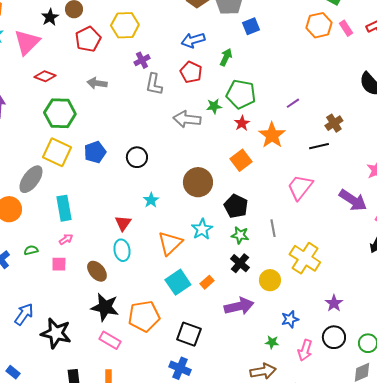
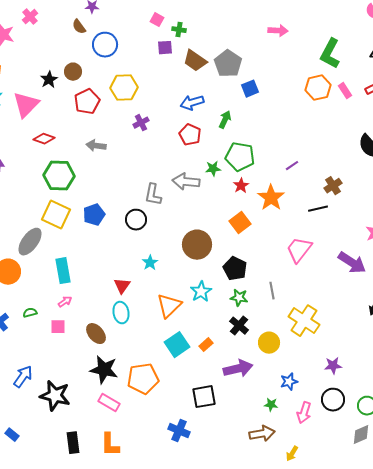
gray L-shape: (154, 84) -> (153, 195), moved
purple star: (334, 303) -> (333, 366), turned 30
black square: (189, 334) -> (204, 397), moved, turned -30

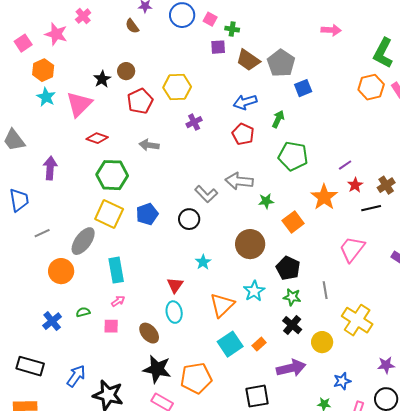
blue circle: (105, 45) -> (182, 15), moved
green star: (213, 169) -> (266, 201), moved
red star: (241, 186) -> (355, 185), moved
gray L-shape: (153, 195) -> (206, 194), turned -55

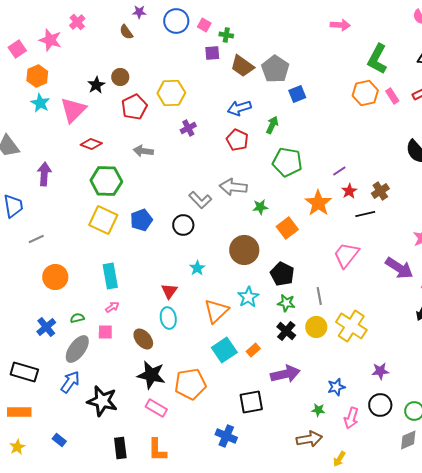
pink arrow: (331, 30) -> (340, 25), moved
gray ellipse: (83, 241) -> (77, 349), moved
yellow circle: (322, 342) -> (316, 327), moved

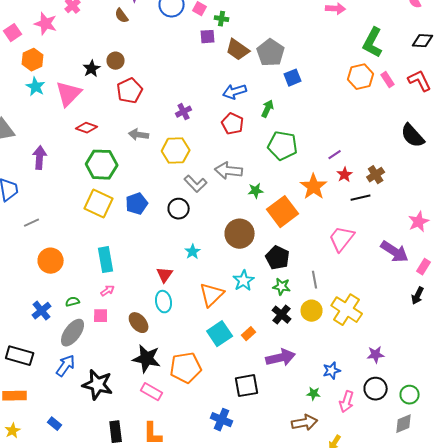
yellow hexagon: (171, 93) -> (176, 151), moved
orange square: (287, 228) -> (283, 212), size x1.4

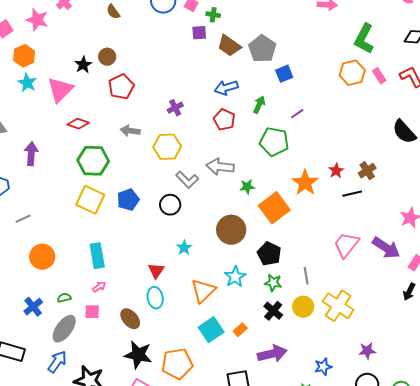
purple line: (335, 155) -> (297, 114), moved
pink trapezoid: (342, 239) -> (346, 245), moved

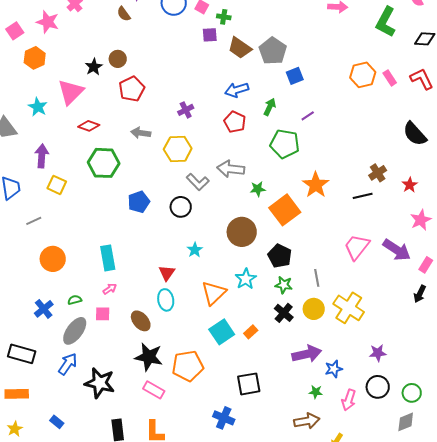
green L-shape: (364, 39) -> (386, 22), moved
cyan star: (27, 83) -> (38, 107), moved
red star: (336, 171) -> (410, 185), moved
yellow square: (90, 200) -> (57, 185), moved, size x0.7
purple arrow: (272, 354) -> (307, 354), moved

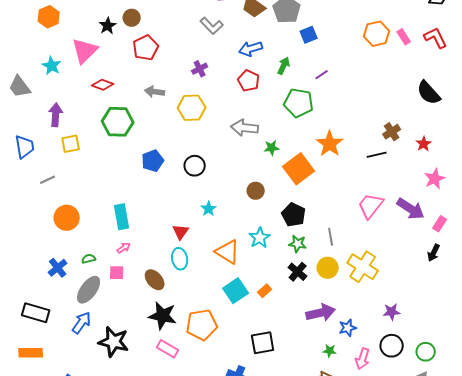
gray L-shape: (198, 182) -> (212, 26), moved
yellow square: (57, 185) -> (71, 144), turned -36
brown circle: (242, 232) -> (256, 191), size x0.6
orange triangle: (214, 293) -> (228, 252), turned -44

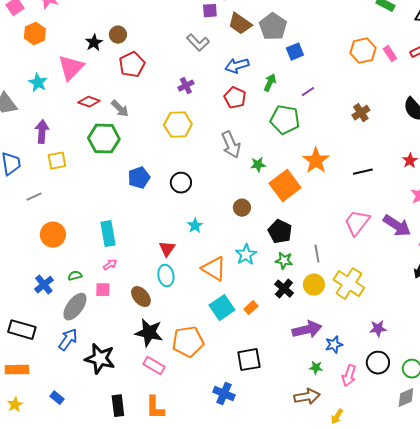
gray arrow: (155, 92) -> (120, 109), moved, turned -144
gray arrow: (245, 128) -> (231, 145), turned -120
brown cross: (392, 132) -> (361, 113), moved

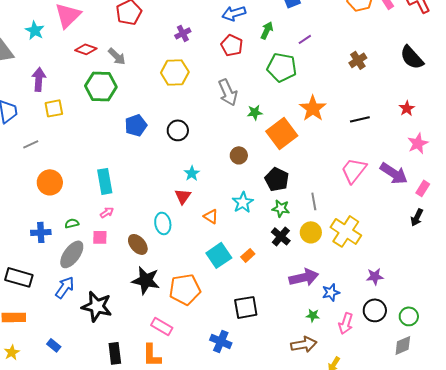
red triangle: (167, 249) -> (183, 196), moved
orange triangle: (214, 269) -> (211, 216), size x0.6
blue cross: (44, 285) -> (41, 232), turned 36
pink rectangle: (154, 366) -> (162, 326), moved

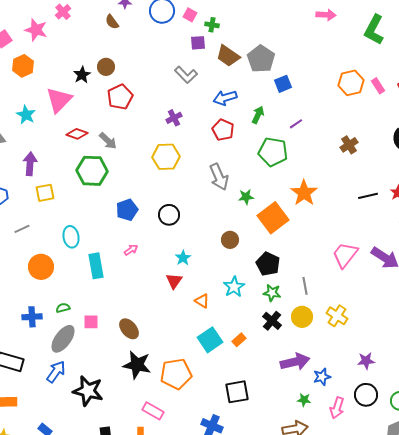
black line: (360, 119) -> (368, 196), moved
pink arrow: (107, 212) -> (131, 250), moved
cyan ellipse: (163, 223) -> (71, 237), moved
yellow cross: (346, 231) -> (337, 316), size x0.7

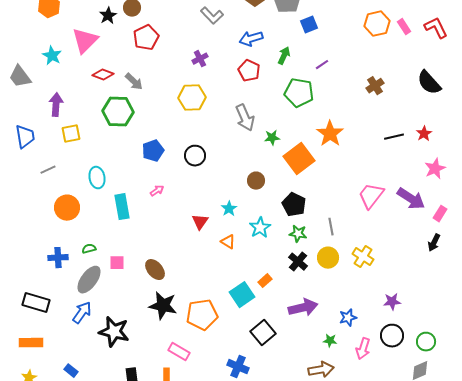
cyan star: (183, 258) -> (229, 209), moved
cyan square: (210, 340) -> (242, 295), moved
purple arrow: (295, 362) -> (303, 308), moved
black square: (237, 392) -> (263, 333), turned -30

